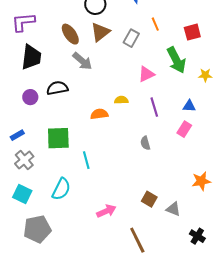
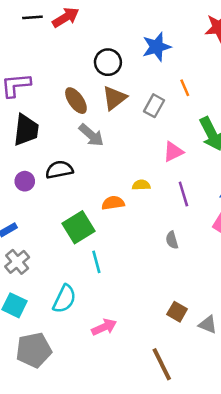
green square: (58, 138) -> (79, 227), moved, turned -30
pink arrow: (106, 211) -> (104, 327), moved

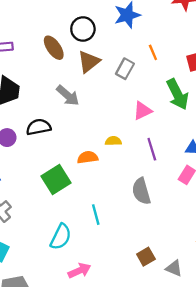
brown ellipse: (76, 101) -> (54, 48), moved
gray semicircle: (172, 240) -> (141, 191), size x1.6
cyan line: (96, 262) -> (96, 215), moved
cyan semicircle: (64, 299) -> (61, 237), moved
brown square: (177, 312) -> (146, 257), turned 30

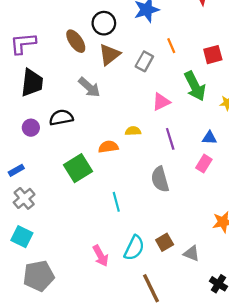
cyan semicircle: (61, 237) -> (134, 248), moved
pink arrow: (79, 271) -> (100, 256), turned 85

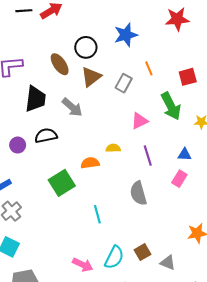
black trapezoid: (32, 83) -> (35, 99), moved
pink arrow: (100, 256) -> (83, 265), turned -36

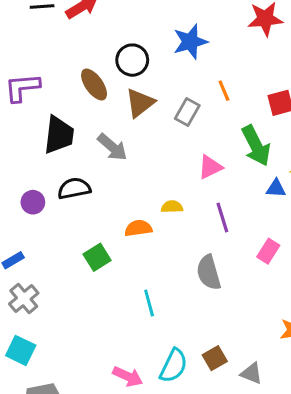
blue triangle: (185, 154) -> (276, 188), moved
green square: (62, 183) -> (97, 257), size x0.7

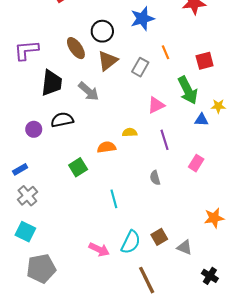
gray semicircle: (209, 272) -> (155, 178), size x0.6

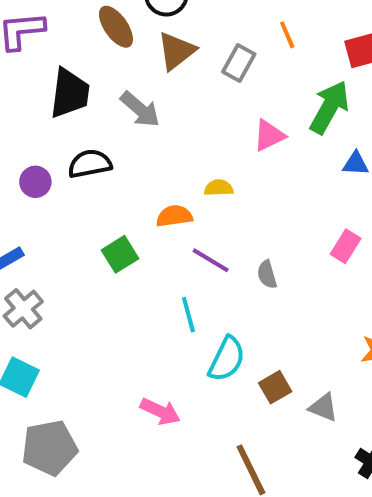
green arrow: (188, 90) -> (329, 107), turned -124
purple line: (165, 140) -> (211, 260), moved, turned -42
cyan semicircle: (131, 242) -> (227, 359), moved

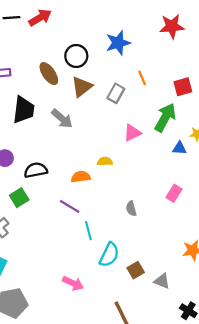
black semicircle: (90, 164) -> (36, 170), moved
green square: (120, 254) -> (19, 198), moved
purple line: (211, 260) -> (70, 206), moved

